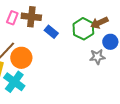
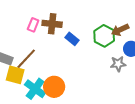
orange circle: (21, 58) -> (54, 87), moved

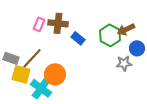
orange circle: (54, 87) -> (55, 74), moved

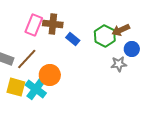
pink rectangle: (39, 24) -> (34, 25), size x1.5
yellow square: (21, 74) -> (16, 87), moved

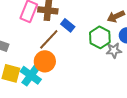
green hexagon: (105, 36) -> (100, 37), moved
brown line: (27, 59) -> (49, 39), moved

